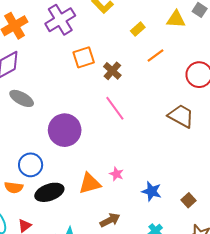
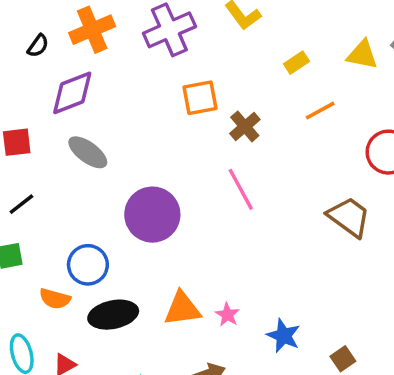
pink star: (116, 174) -> (227, 315), moved

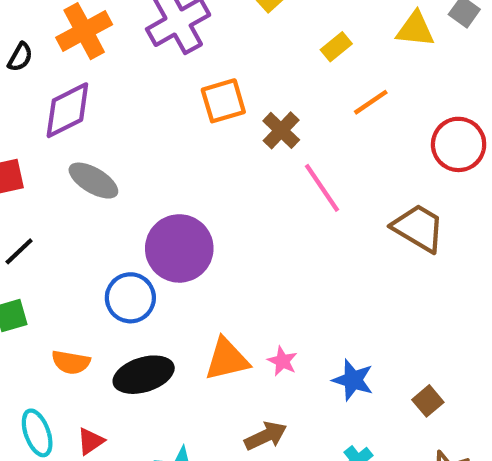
pink line: (241, 189) -> (322, 188), moved
blue circle: (88, 265) -> (130, 298), moved

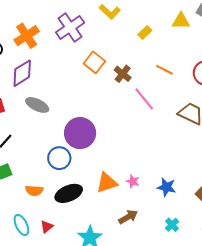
orange square: (223, 101) -> (94, 62), turned -30
orange line: (371, 102) -> (164, 70), moved, turned 66

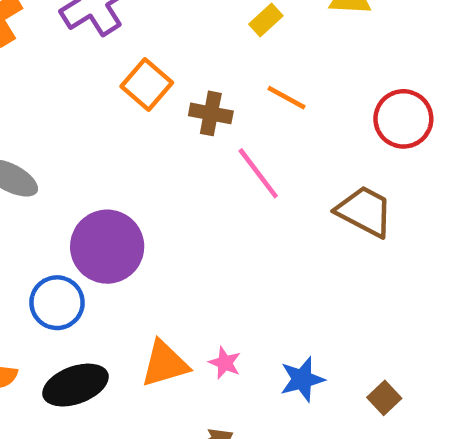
orange line: (164, 70) -> (286, 98), moved
brown cross: (123, 74) -> (211, 113), turned -30
blue star: (166, 187) -> (302, 379), turned -30

